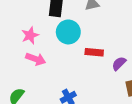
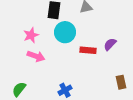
purple semicircle: (119, 64) -> (110, 44), moved

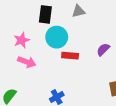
red rectangle: (88, 50) -> (70, 56), moved

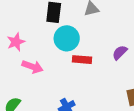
pink star: (22, 40) -> (16, 42), moved

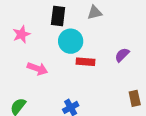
pink star: (16, 42) -> (21, 34), moved

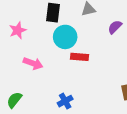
purple semicircle: (122, 55) -> (115, 27), moved

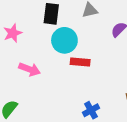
blue cross: (65, 101) -> (91, 110), moved

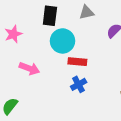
blue cross: (91, 110) -> (79, 84), moved

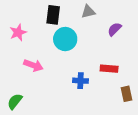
red rectangle: (77, 62) -> (109, 69), moved
blue cross: (79, 84) -> (81, 81), turned 32

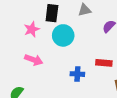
pink star: (18, 32) -> (32, 29), moved

